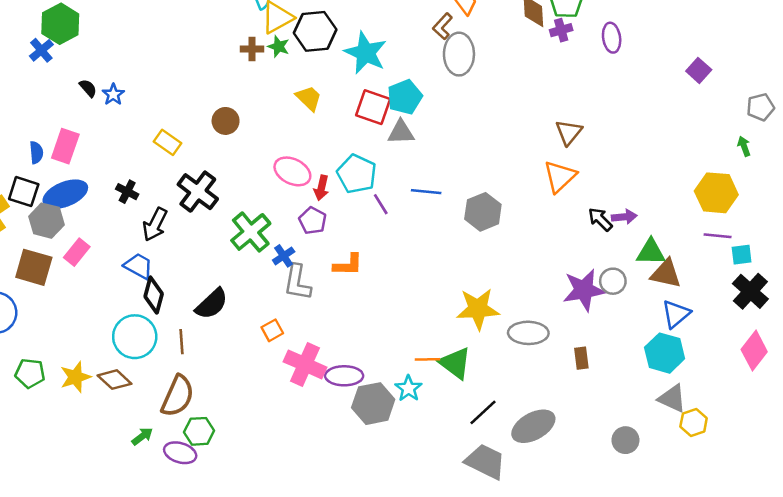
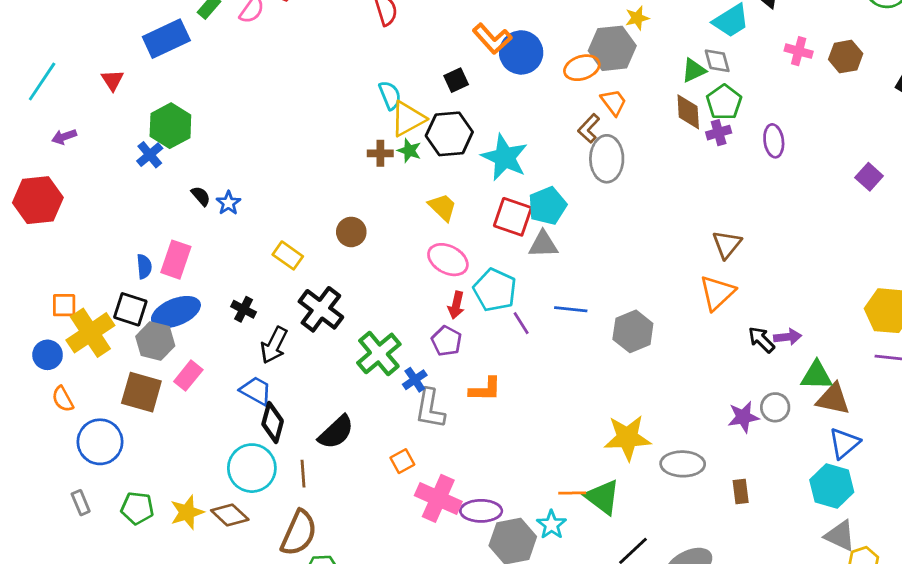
pink ellipse: (292, 171) -> (448, 260), moved
purple star: (584, 290) -> (743, 417), size x0.7

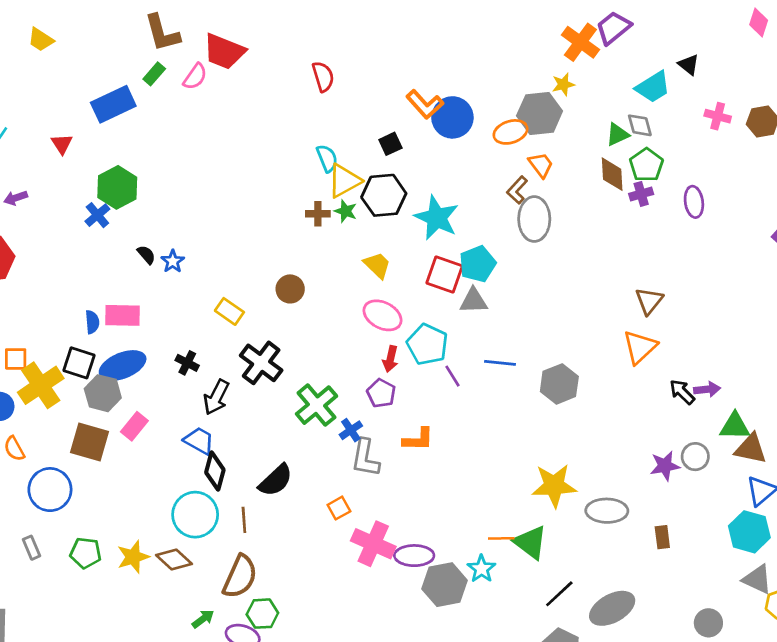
pink rectangle: (176, 260) -> (123, 315), turned 72

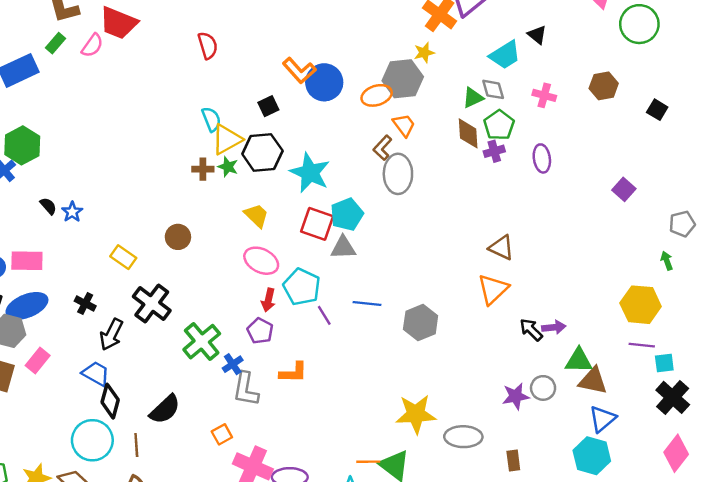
pink cross: (718, 116) -> (544, 95), moved
brown triangle: (649, 301) -> (501, 248), turned -44

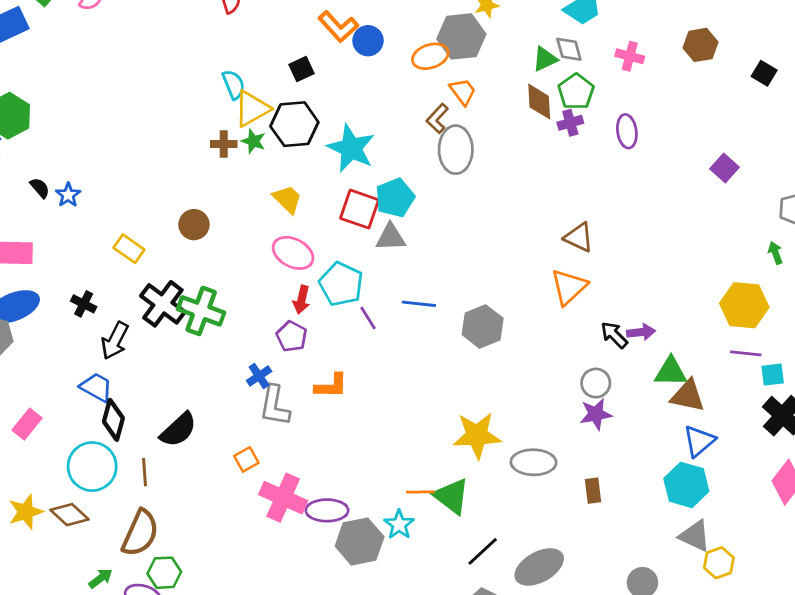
blue circle: (324, 82) -> (368, 41), size x0.7
green cross: (202, 342) -> (201, 311), moved, turned -30
pink rectangle: (38, 361) -> (27, 424), moved
gray circle: (543, 388) -> (596, 383), moved

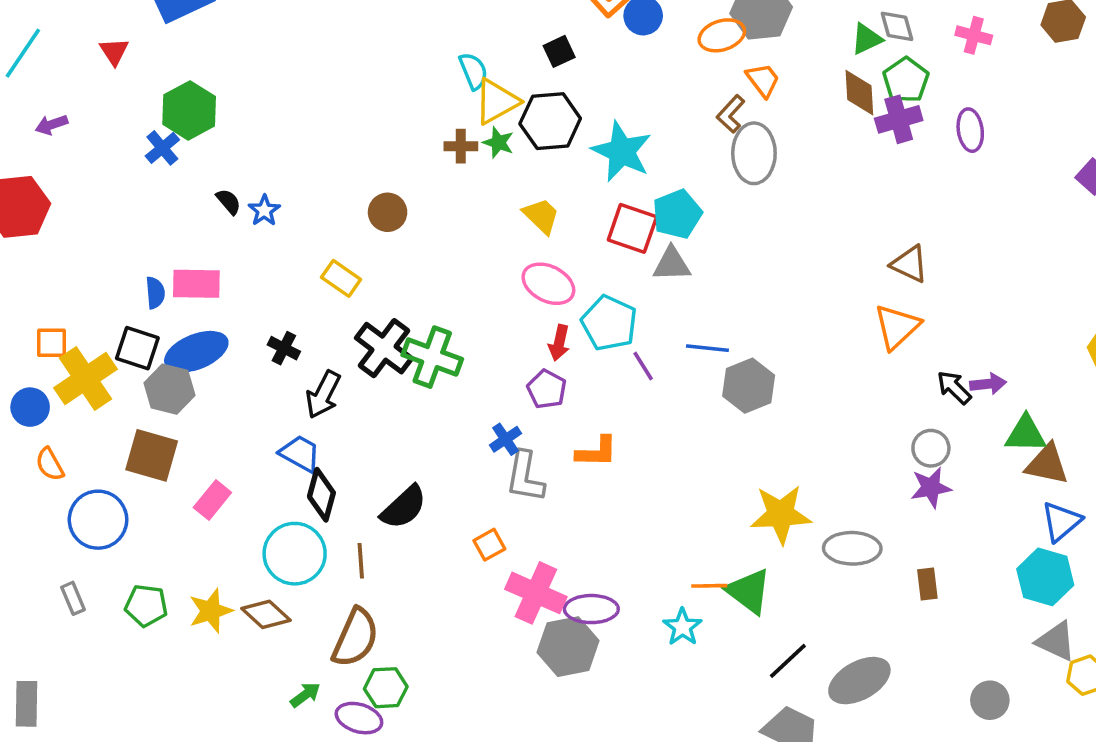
purple cross: (570, 123) -> (899, 119), size x1.4
brown circle: (194, 225) -> (388, 212), moved
gray hexagon: (483, 326) -> (749, 386), moved
gray hexagon: (360, 542) -> (568, 647), moved

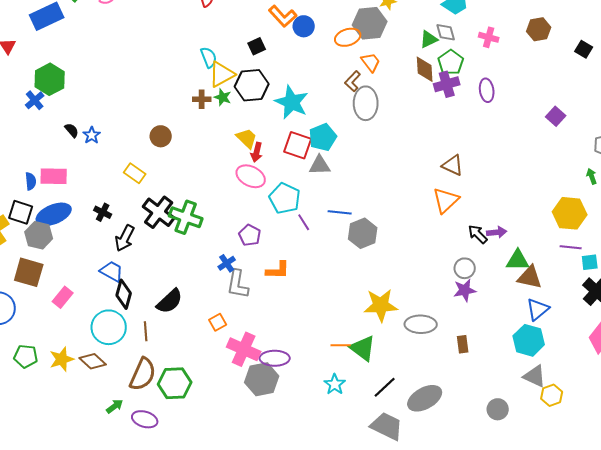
red arrow: (559, 343) -> (257, 152), moved
cyan star: (682, 627) -> (335, 384), moved
green hexagon: (386, 688) -> (175, 383), moved, size x1.4

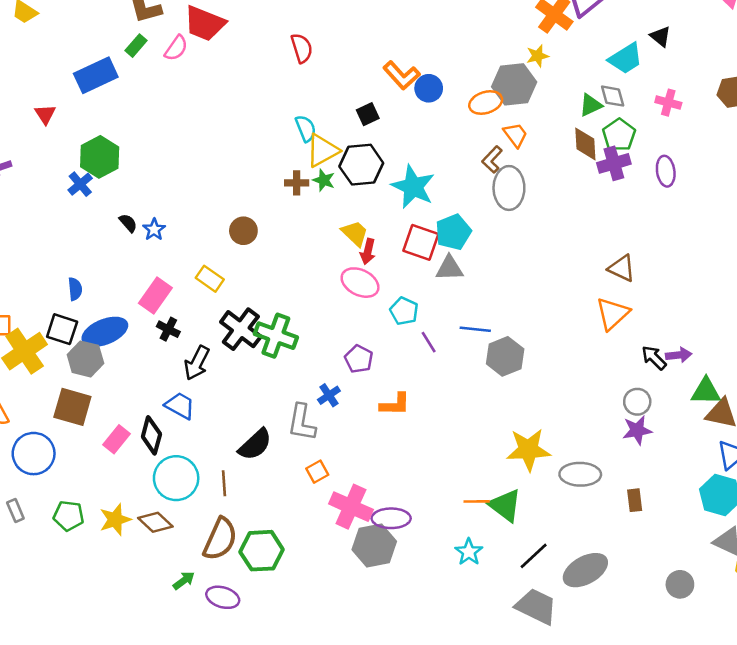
pink rectangle: (54, 176) -> (155, 296), moved, turned -56
cyan pentagon: (285, 198) -> (404, 311), size x0.7
gray L-shape: (238, 284) -> (302, 422), moved
black diamond: (124, 294) -> (151, 435), moved

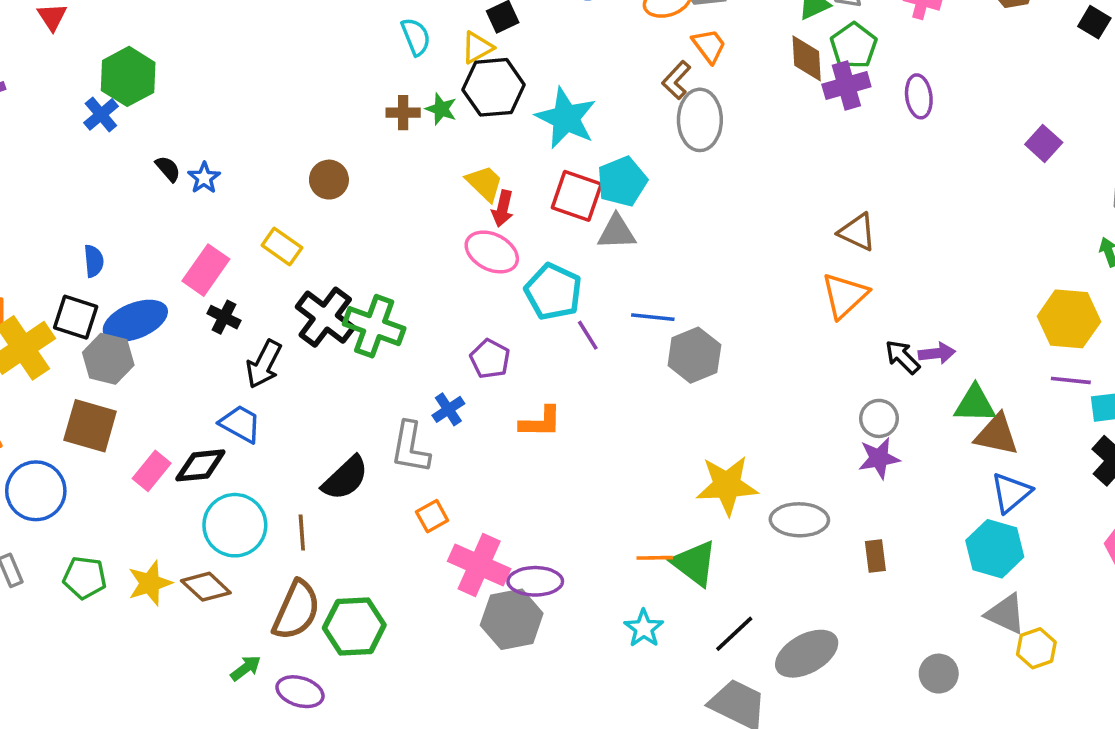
yellow triangle: (322, 150) -> (477, 48), moved, size x0.7
cyan pentagon: (404, 311) -> (553, 292), size x1.4
black diamond: (151, 435) -> (200, 465), turned 69

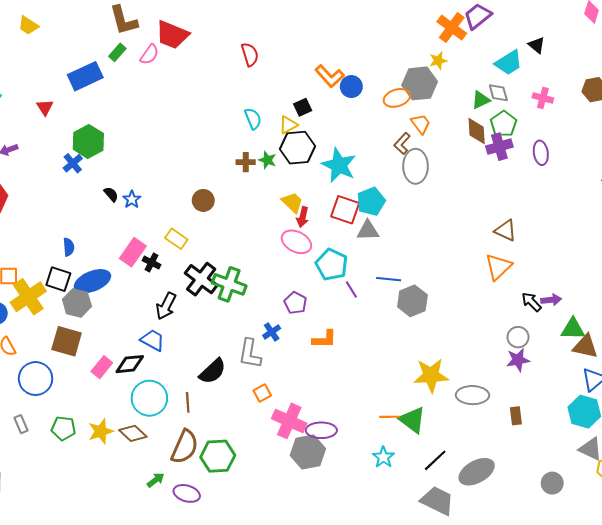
black cross: (224, 317) -> (151, 263), moved

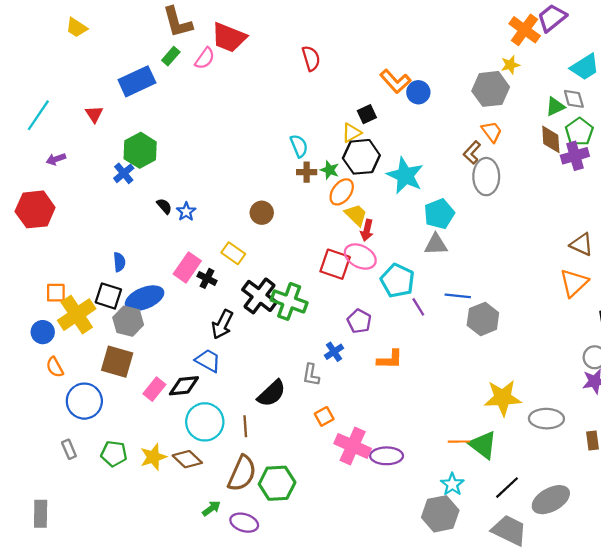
orange ellipse: (397, 98) -> (342, 192), moved, turned -35
cyan semicircle: (253, 119) -> (299, 146), moved
red square: (345, 210) -> (335, 264), moved
gray L-shape: (250, 354) -> (311, 375), size x0.7
gray hexagon: (308, 452) -> (440, 514), moved

